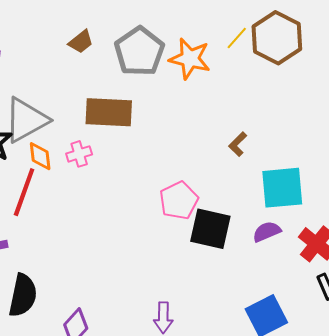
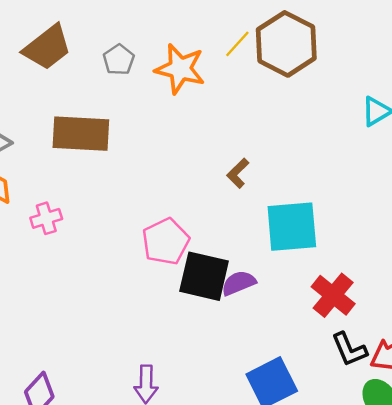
brown trapezoid: (81, 42) -> (47, 47), size x1.6
gray pentagon: (139, 51) -> (119, 60), size x0.5
pink cross: (79, 154) -> (46, 218), moved
purple semicircle: (267, 232) -> (239, 283), moved

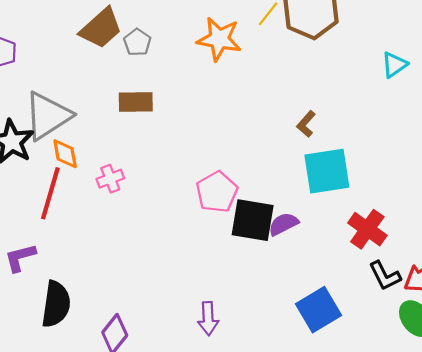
gray pentagon: (119, 60) -> (137, 42), moved
brown rectangle: (81, 134) -> (136, 102), size x0.7
brown L-shape: (238, 173) -> (306, 124), moved

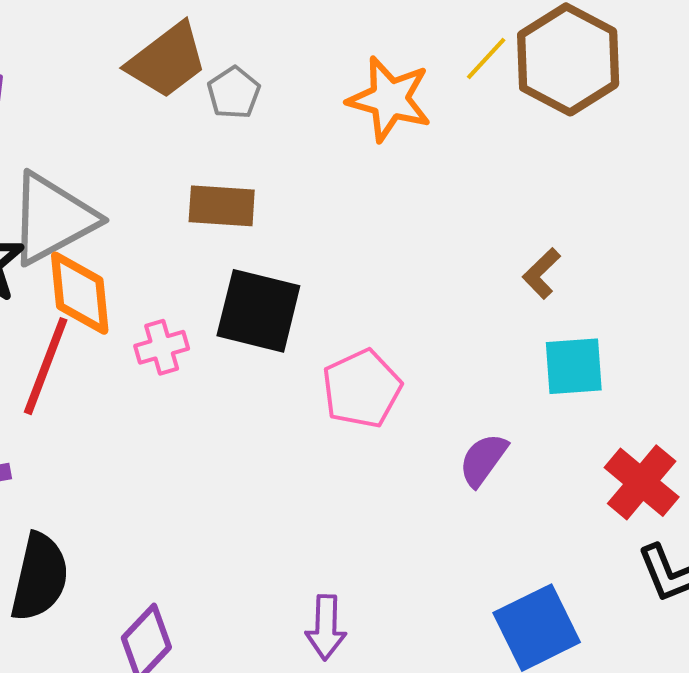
orange diamond: (65, 154) -> (80, 293), size x1.4
cyan square: (327, 171) -> (574, 366), size x0.7
black square: (253, 220) -> (258, 311), moved
purple semicircle: (283, 224) -> (483, 460), turned -32

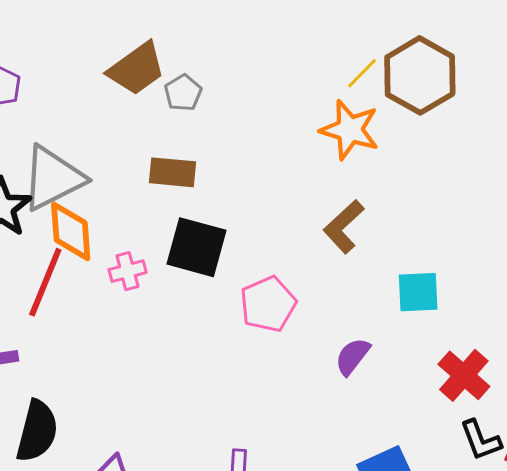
orange star: (389, 99) -> (350, 130), moved
brown L-shape: (541, 273) -> (344, 227), moved, size x1.5

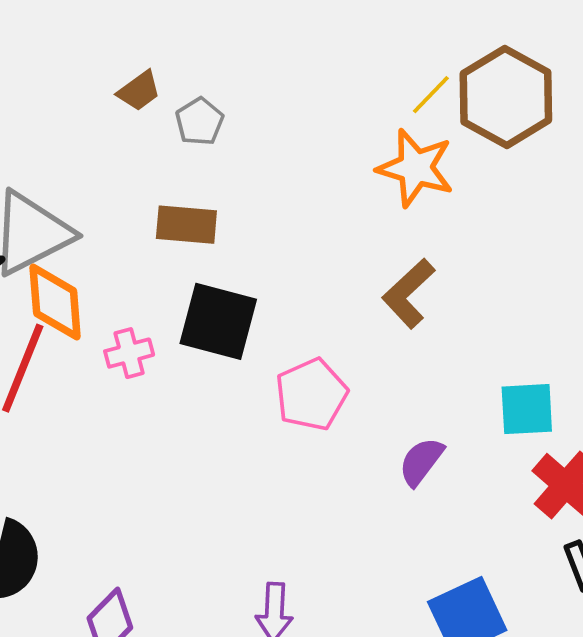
brown trapezoid: (137, 69) -> (139, 91), size x0.6
cyan square: (418, 292) -> (527, 409), moved

